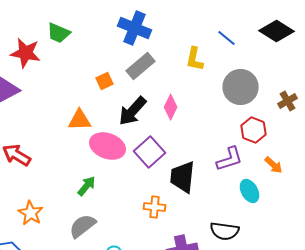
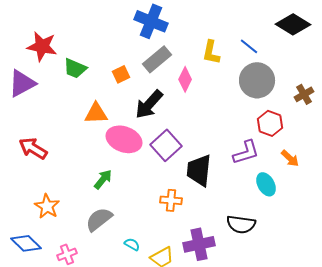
green trapezoid: (58, 33) -> (75, 68), moved
blue line: (226, 38) -> (249, 46), moved
pink diamond: (170, 107) -> (185, 79), moved

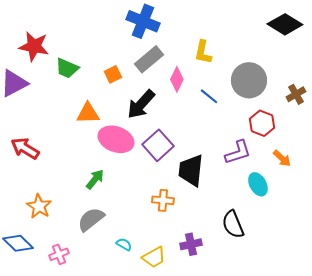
blue line: (249, 46) -> (209, 96), moved
black semicircle: (241, 224) -> (233, 224), turned 60
purple cross: (199, 244) -> (191, 244), size x0.7

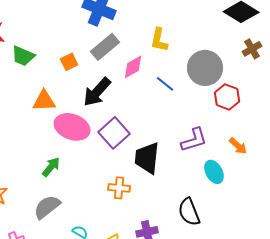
pink diamond: (177, 79) -> (133, 67), turned 35
brown cross: (296, 94) -> (252, 49), moved
red hexagon: (262, 123) -> (227, 97), moved

